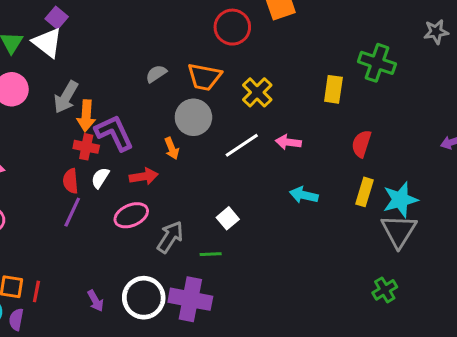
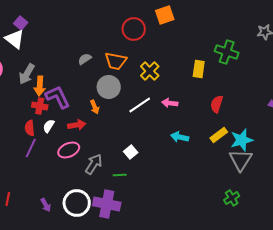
yellow rectangle: (365, 192) -> (219, 135), turned 36

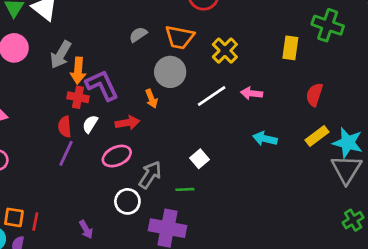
cyan star: (242, 140) -> (348, 143), turned 30
green cross: (232, 198) -> (353, 220), moved
white circle: (77, 203) -> (127, 201), moved, size x0.7

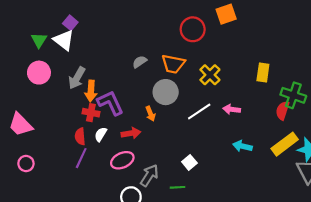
green cross: (328, 25) -> (293, 95), moved
yellow rectangle: (317, 136) -> (285, 144), size x1.4

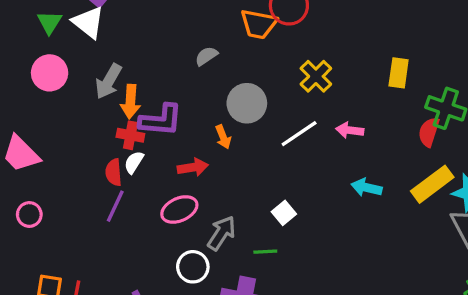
orange trapezoid: (173, 64) -> (259, 24), moved
purple L-shape: (110, 103) -> (161, 120), turned 120
white semicircle: (101, 134) -> (134, 162), moved

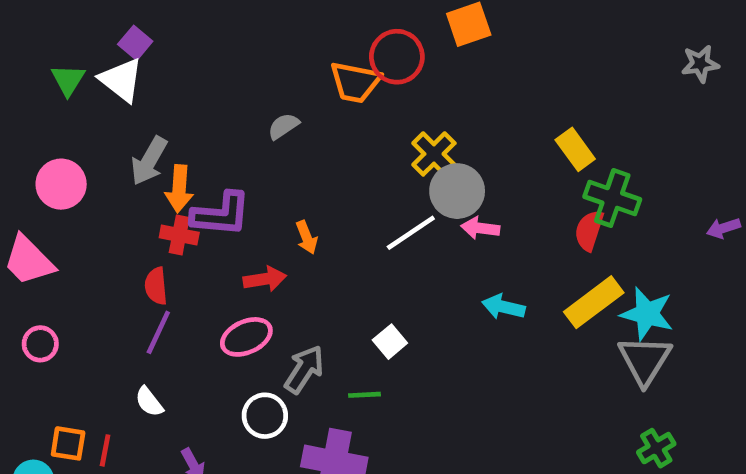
pink circle: (50, 73) -> (61, 184), moved
yellow rectangle: (399, 73) -> (575, 149), moved, turned -44
gray circle: (247, 103) -> (457, 191), moved
white semicircle: (134, 162) -> (149, 402), moved, turned -70

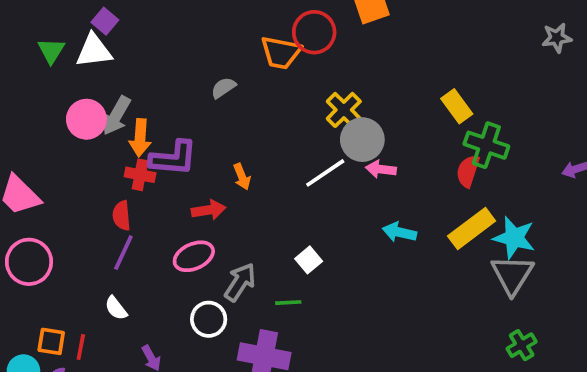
white triangle: (121, 80) -> (94, 51), turned -45
pink circle: (61, 184) -> (86, 119), moved
pink circle: (40, 344) -> (29, 262), size x1.6

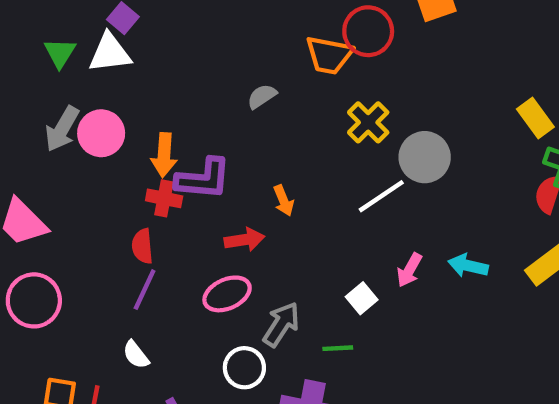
yellow cross: (344, 110) -> (368, 122), moved
gray arrow: (116, 116) -> (62, 129), moved
pink arrow: (381, 169) -> (409, 270), moved, turned -68

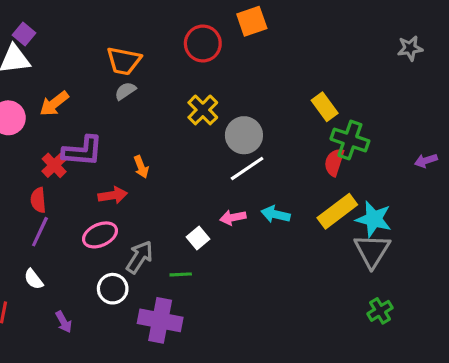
orange trapezoid: (329, 55) -> (124, 61), moved
orange arrow: (164, 155) -> (54, 104), moved, turned 48
white line: (381, 196) -> (247, 168), moved
red cross: (164, 198) -> (54, 165), turned 35
pink arrow: (409, 270) -> (233, 218), turned 50

